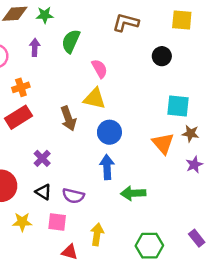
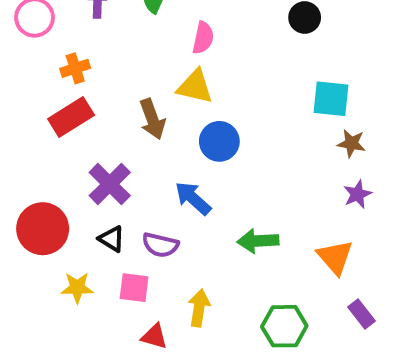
pink semicircle: (99, 69) -> (203, 38), turned 42
orange triangle: (163, 143) -> (335, 257), moved
purple cross: (42, 158) -> (110, 184), size x1.5
blue arrow: (107, 167) -> (193, 198), moved, turned -45

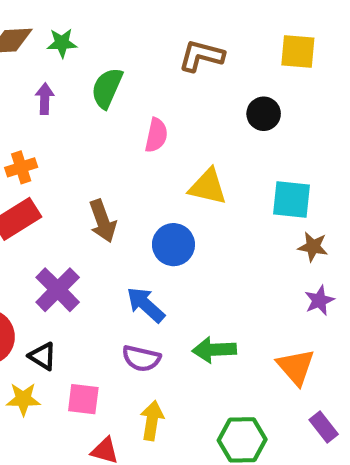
yellow triangle: (195, 87) -> (208, 187), moved
black triangle: (112, 239) -> (43, 356), moved
purple semicircle: (160, 245) -> (141, 358), moved

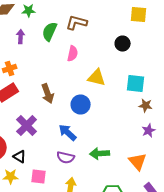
brown L-shape: (201, 56) -> (77, 22), moved

